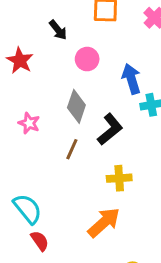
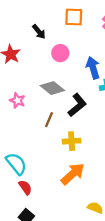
gray diamond: (76, 106) -> (52, 88), turned -70
yellow cross: (119, 178) -> (72, 141), moved

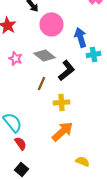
pink circle: (60, 53) -> (52, 24), size x1.5
pink star: (17, 100) -> (16, 58), moved

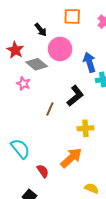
gray diamond: (44, 55) -> (37, 64), moved
yellow cross: (62, 102) -> (85, 128), moved
red semicircle: (20, 143) -> (43, 171), moved

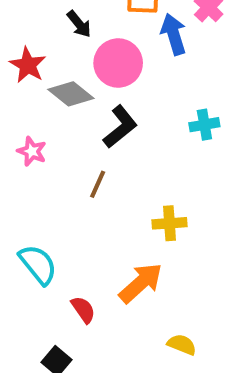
blue arrow: (89, 62) -> (174, 34), moved
pink star: (23, 84) -> (32, 151), moved
black L-shape: (75, 96) -> (120, 127), moved

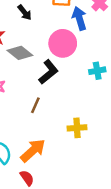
pink circle: (118, 63) -> (63, 43), moved
orange arrow: (141, 283) -> (33, 151), moved

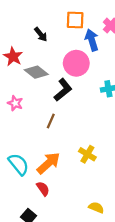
yellow cross: (77, 128) -> (87, 154), moved, turned 35

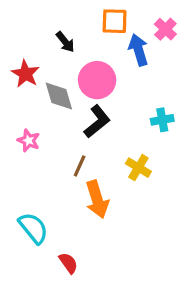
pink circle: (76, 63) -> (97, 80), moved
gray diamond: (36, 72) -> (59, 96), turned 35
yellow cross: (87, 154) -> (138, 168), moved
orange arrow: (49, 163) -> (97, 199), moved, turned 115

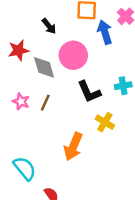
red star: (25, 74) -> (19, 50), turned 30
black L-shape: (97, 121) -> (89, 92), moved, turned 105
brown line: (80, 166) -> (45, 103), moved
orange arrow: (97, 199) -> (73, 146), turned 40

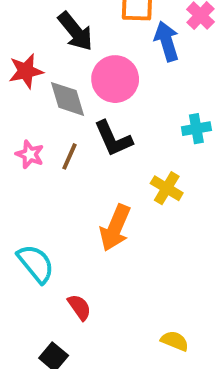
black arrow: (49, 26) -> (75, 31), size x1.5
black L-shape: (89, 92) -> (113, 139), moved

